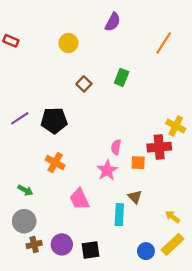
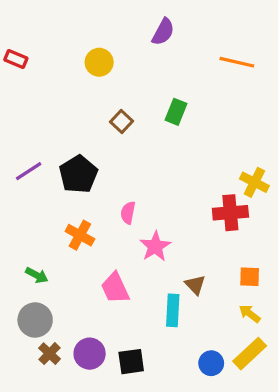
orange line: (164, 43) -> (237, 62), turned 70
black pentagon: (54, 120) -> (78, 174), turned -30
pink semicircle: (116, 147) -> (128, 213), moved
orange square: (138, 163) -> (250, 277), moved
brown cross: (34, 244) -> (50, 354), turned -32

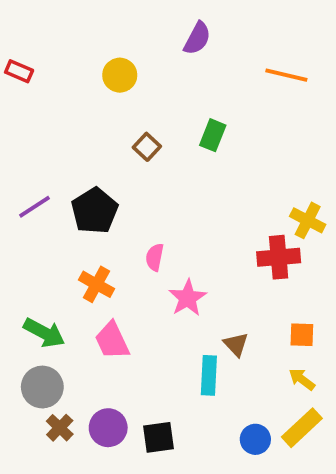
green arrow: (37, 275) -> (44, 333), size x1.5
pink trapezoid: (115, 288) -> (112, 341), moved

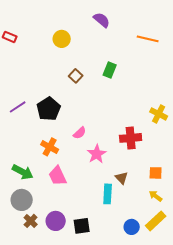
purple semicircle: (197, 38) -> (102, 20), turned -78
pink semicircle: (155, 257) -> (80, 133), turned -144
red cross: (279, 257) -> (131, 138), moved

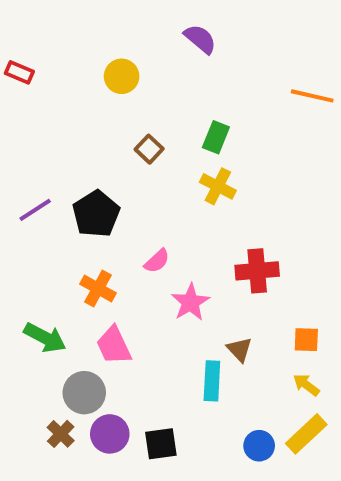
orange line: (148, 39) -> (312, 96), moved
yellow cross: (159, 114) -> (218, 186), moved
gray circle: (22, 200) -> (84, 393), moved

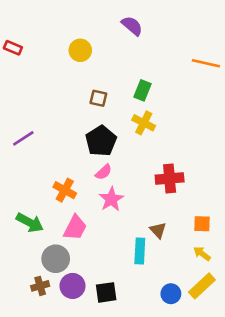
brown square: (149, 149) -> (98, 98), turned -30
black pentagon: (96, 214) -> (101, 141), moved
pink star: (190, 302) -> (111, 199), moved
pink trapezoid: (114, 346) -> (75, 228), turned -128
brown cross: (61, 434) -> (40, 286), turned 30

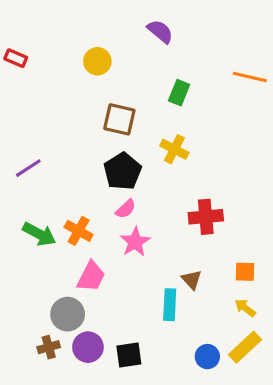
green rectangle: (142, 90) -> (179, 93), moved
brown square: (98, 98) -> (119, 119), size x1.5
green arrow: (30, 223) -> (39, 234), moved

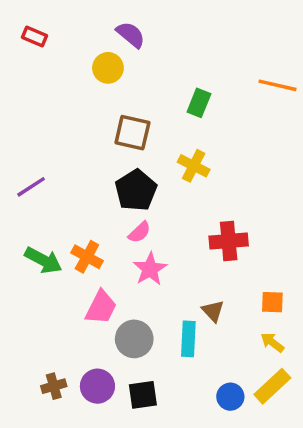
purple semicircle: (160, 31) -> (131, 35), moved
red rectangle: (16, 58) -> (35, 36), moved
gray circle: (68, 314) -> (134, 339), moved

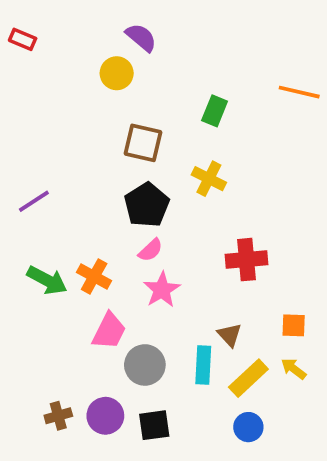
red rectangle: (35, 36) -> (23, 39), moved
yellow rectangle: (272, 386) -> (248, 378), moved

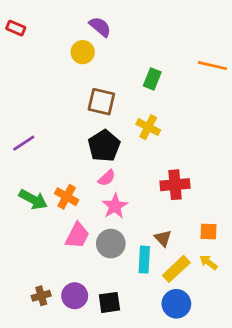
gray circle: (145, 365) -> (111, 244), moved
blue circle: (248, 427) -> (176, 304), size x1.4

